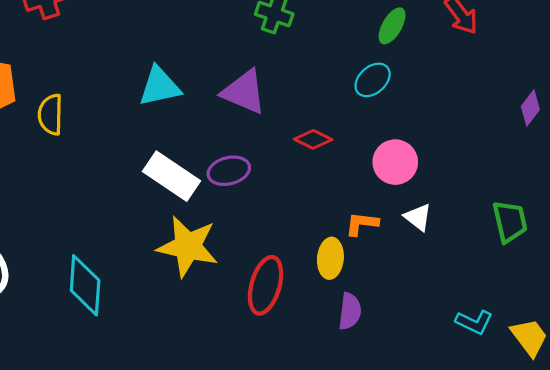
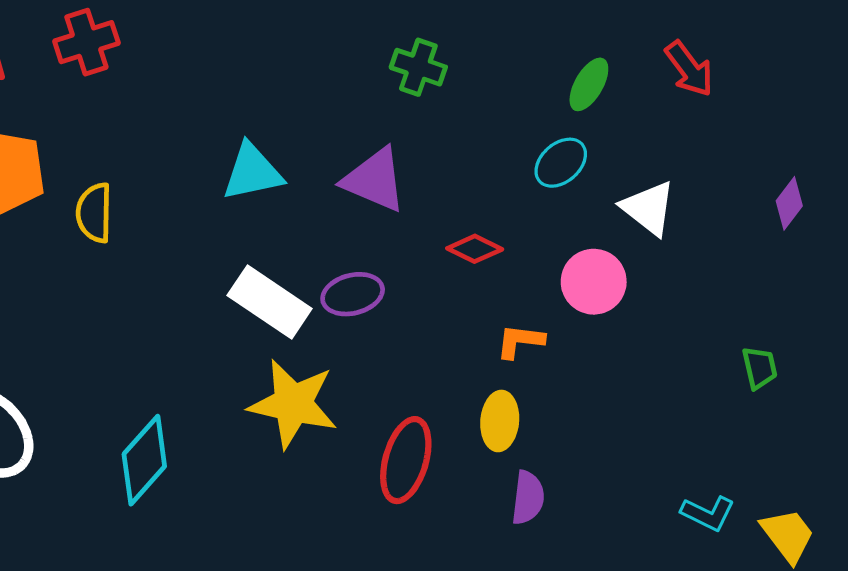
white triangle: (418, 217) -> (648, 208), moved, size x1.4
green trapezoid: (510, 222) -> (760, 368), size x0.7
orange L-shape: (362, 224) -> (520, 341), moved
cyan diamond: (85, 285) -> (144, 460), turned 38

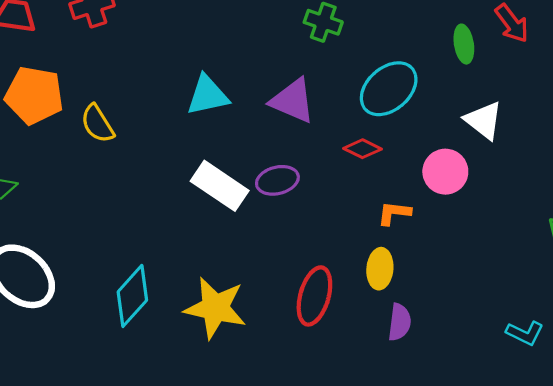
green ellipse: (589, 84) -> (464, 44), moved, turned -39
cyan ellipse: (561, 163) -> (389, 89), moved, size x1.6
yellow semicircle: (94, 213) -> (97, 124), turned -33
yellow star: (293, 404) -> (215, 308), moved

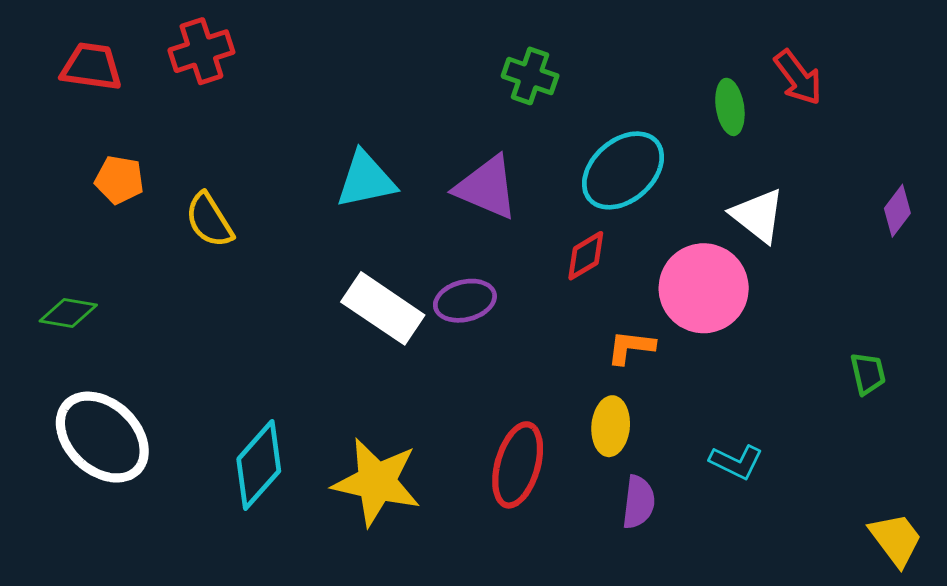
orange pentagon: (34, 95) -> (119, 180), size x0.6
red diamond: (362, 149) -> (586, 256), turned -57
pink circle: (445, 172) -> (704, 288), size x1.4
cyan L-shape: (525, 333) -> (736, 462), moved

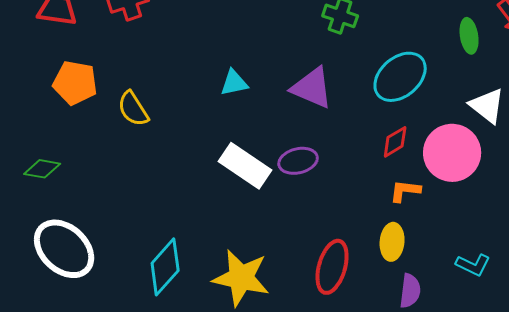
orange pentagon: (119, 180) -> (75, 83), size x1.4
cyan triangle: (366, 180) -> (234, 83), size x0.7
red diamond: (586, 256) -> (395, 142), moved

